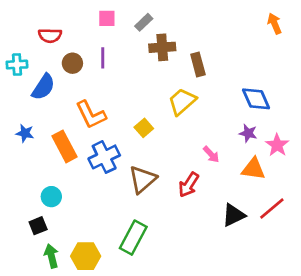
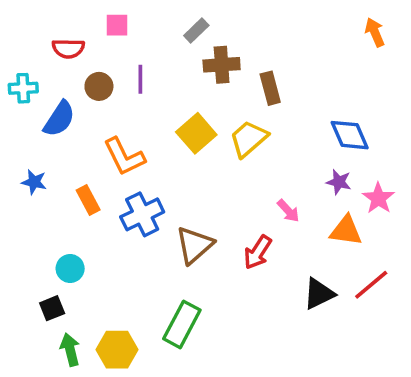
pink square: (107, 18) -> (117, 25), moved
yellow square: (144, 128) -> (196, 133), moved, size x1.5
orange rectangle: (65, 146) -> (88, 200), size x0.7

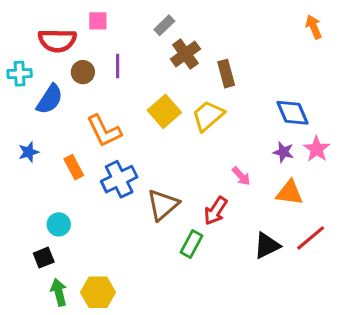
red semicircle: (68, 49) -> (57, 40), size x1.4
brown cross: (222, 65) -> (185, 54), turned -32
blue star: (34, 182) -> (29, 152), turned -30
pink star: (378, 198) -> (317, 149), moved
green rectangle: (182, 324) -> (191, 244), moved, size x0.7

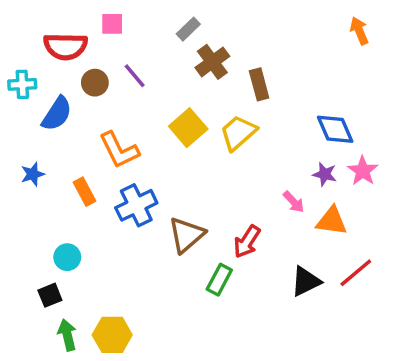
purple line: (118, 66) -> (135, 76), turned -40
pink arrow: (241, 176) -> (294, 202), moved

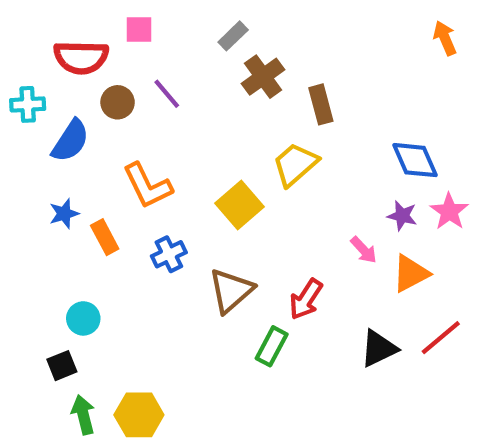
yellow square: (188, 128) -> (240, 205), moved
blue star: (33, 174) -> (64, 214), moved
blue cross: (136, 205) -> (169, 254), size x0.7
orange triangle: (332, 221) -> (411, 274), turned -36

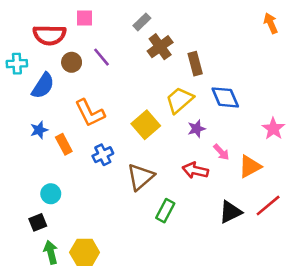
blue diamond: (415, 160) -> (225, 97), moved
purple star: (402, 216) -> (197, 129), moved, turned -30
red arrow: (306, 299) -> (195, 170), moved, turned 70

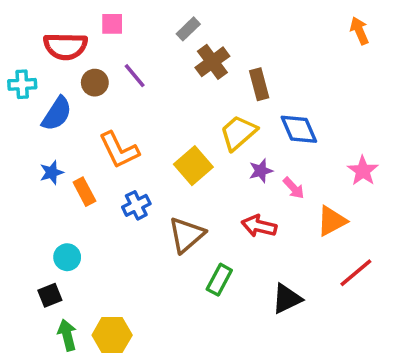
pink arrow: (221, 152) -> (294, 188), moved
black triangle: (230, 212) -> (287, 299), moved

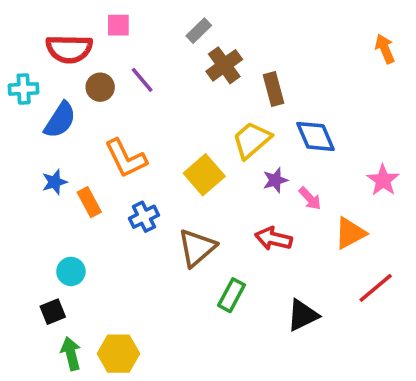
orange arrow: (359, 31) -> (385, 49), moved

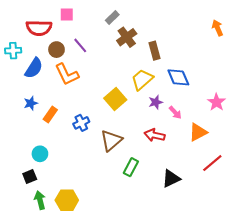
orange L-shape: (126, 158) -> (67, 74), moved
orange rectangle: (89, 202) -> (50, 115), turned 63

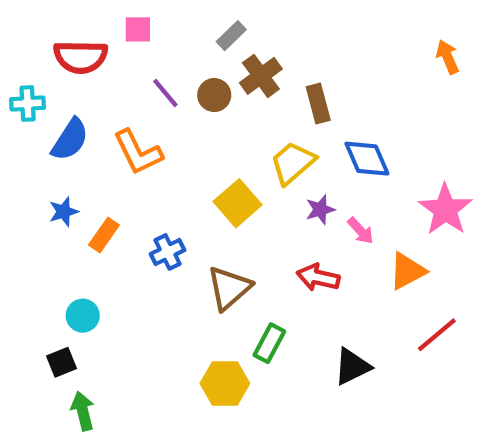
brown circle: (56, 50) -> (214, 95), moved
pink star: (216, 102) -> (445, 210), size x1.4
yellow hexagon: (67, 200) -> (225, 383), moved

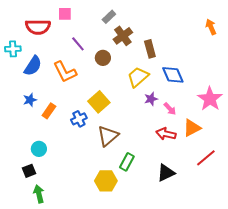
brown circle: (214, 95) -> (103, 58), moved
yellow square: (238, 203) -> (99, 102), moved
red arrow: (318, 277) -> (166, 134), moved

